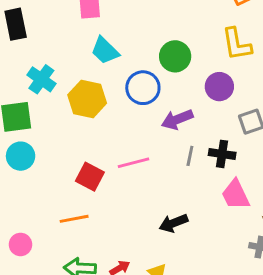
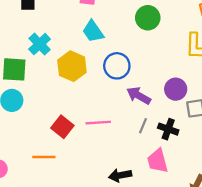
green circle: (175, 56) -> (148, 18), moved
purple circle: (219, 87) -> (176, 89), moved
purple arrow: (177, 119) -> (139, 96), turned 40
pink trapezoid: (236, 195) -> (158, 161), moved

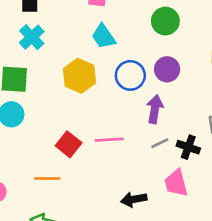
cyan cross: (40, 44) -> (32, 37), moved
purple circle: (176, 89) -> (167, 69), moved
purple arrow: (139, 96) -> (155, 109), turned 70
gray line: (143, 126) -> (160, 143), turned 42

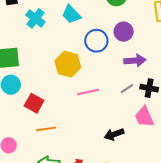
cyan cross: (32, 37) -> (35, 18), moved
yellow hexagon: (79, 76) -> (68, 64), moved
purple arrow: (155, 109) -> (135, 60), moved, turned 85
red square: (69, 144) -> (34, 103), moved

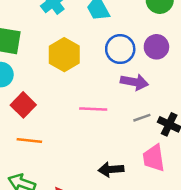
purple arrow: (135, 60) -> (134, 82), moved
yellow hexagon: (68, 64) -> (64, 55), moved

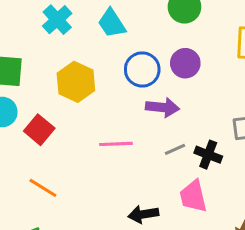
red square: (23, 105) -> (39, 130), moved
orange line: (29, 140) -> (43, 188), turned 30

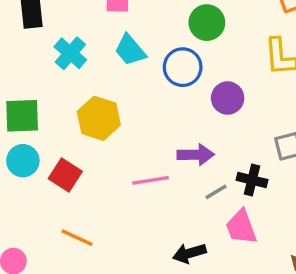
purple circle: (185, 63) -> (228, 98), moved
blue circle: (142, 69) -> (183, 67), moved
purple arrow: (163, 107) -> (196, 155), moved
gray line: (175, 149) -> (216, 192), moved

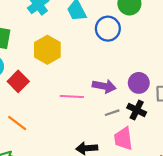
purple circle: (228, 98) -> (139, 83), moved

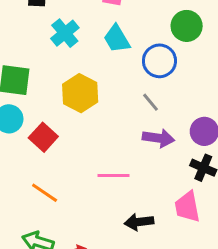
pink line: (72, 96) -> (113, 175), moved
gray line: (112, 113) -> (151, 102), moved, turned 72

